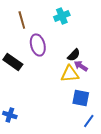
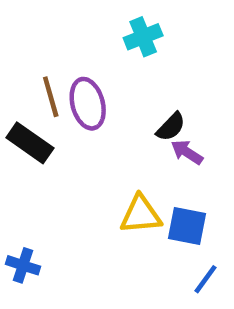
brown line: (22, 20) -> (51, 97), moved
yellow triangle: (70, 74) -> (141, 215), moved

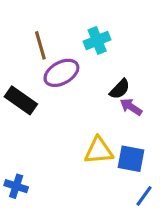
cyan cross: (143, 37) -> (97, 40), moved
brown line: (51, 97) -> (40, 45), moved
purple ellipse: (88, 104) -> (61, 73), turned 76

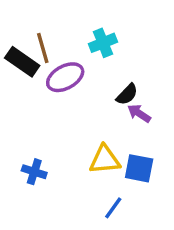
black rectangle: (21, 100) -> (22, 62), moved
blue cross: (16, 186) -> (34, 172), moved
blue line: (144, 196) -> (113, 208), moved

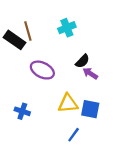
purple ellipse: (65, 77) -> (42, 70), moved, turned 55

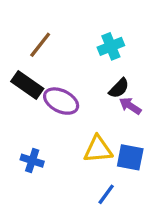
cyan cross: (67, 28) -> (111, 46), moved
brown line: (28, 31) -> (40, 45), turned 54
black rectangle: (14, 40) -> (27, 85), moved

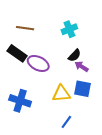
brown line: (40, 45) -> (25, 28), turned 60
blue square: (130, 157) -> (83, 89), moved
blue cross: (32, 161) -> (20, 101), size x1.5

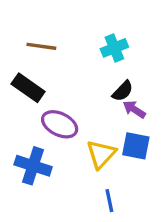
purple ellipse: (38, 63) -> (60, 124), moved
yellow triangle: (61, 94) -> (101, 154), turned -42
blue line: (66, 122) -> (109, 201), turned -48

